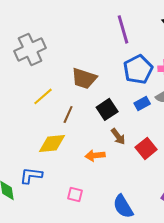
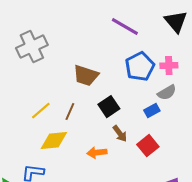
purple line: (123, 29) -> (125, 27), turned -44
yellow line: (43, 96) -> (41, 111), moved
blue rectangle: (142, 103) -> (152, 111), moved

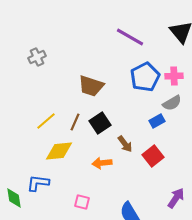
gray cross: (32, 47) -> (37, 57), size x0.6
black square: (109, 107) -> (100, 123), moved

